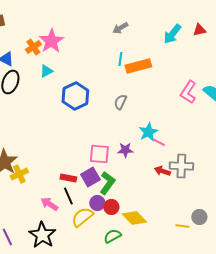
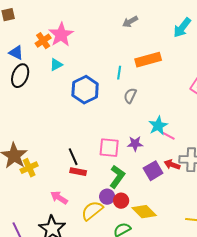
cyan line: (120, 59) -> (119, 73), moved
purple square: (90, 177) -> (153, 171), moved
black line: (68, 196) -> (73, 157), moved

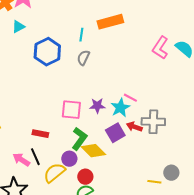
gray semicircle: (130, 96) -> (83, 58), moved
cyan star: (158, 126) -> (120, 108), moved
black line: (73, 157) -> (35, 157), moved
red circle: (121, 201) -> (85, 177), moved
yellow diamond: (144, 212) -> (93, 151), moved

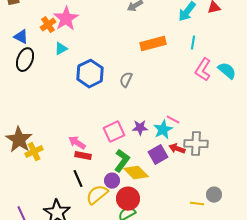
cyan line: (81, 35) -> (193, 43), moved
pink square: (71, 110) -> (114, 132), turned -30
pink arrow: (21, 160) -> (77, 143), moved
red circle: (85, 177) -> (128, 199), size x1.5

